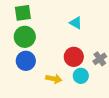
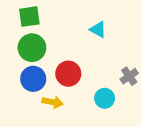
red circle: (74, 57) -> (68, 74), moved
yellow arrow: (54, 79) -> (53, 102), moved

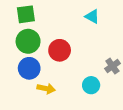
cyan triangle: (98, 30) -> (92, 17), moved
red circle: (68, 74) -> (60, 50), moved

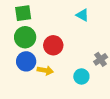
yellow arrow: (46, 89) -> (45, 70), moved

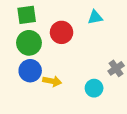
cyan triangle: (82, 15) -> (95, 17), turned -40
red circle: (53, 45) -> (62, 32), moved

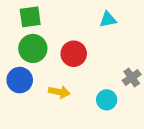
red circle: (62, 32) -> (74, 54), moved
blue circle: (30, 71) -> (20, 80), moved

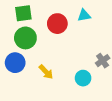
red circle: (74, 54) -> (57, 24), moved
yellow arrow: (59, 92) -> (46, 72), turned 35

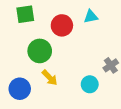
green circle: (25, 38) -> (40, 51), moved
blue circle: (15, 63) -> (20, 89), moved

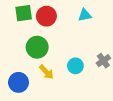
red circle: (62, 25) -> (46, 16), moved
cyan circle: (90, 84) -> (75, 66), moved

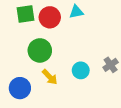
cyan triangle: (85, 15) -> (76, 12), moved

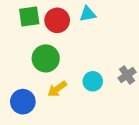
yellow arrow: (50, 77) -> (57, 89), turned 98

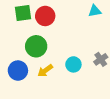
cyan triangle: (88, 14) -> (95, 11), moved
blue circle: (23, 102) -> (18, 71), moved

